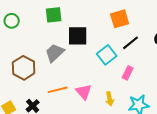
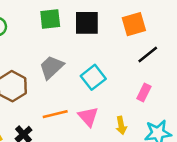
black square: (78, 36) -> (87, 23), moved
cyan square: (107, 55) -> (93, 77), moved

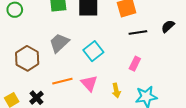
black line: (148, 55) -> (138, 32), turned 30

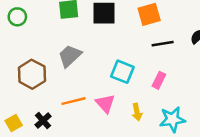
cyan square: (93, 51) -> (122, 72), moved, turned -30

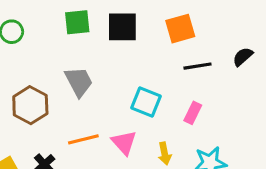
gray trapezoid: (70, 56) -> (79, 82), turned 105

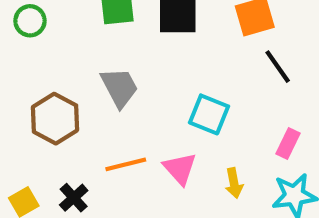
black line: (197, 66) -> (278, 67), turned 64
pink rectangle: (193, 113) -> (288, 144), moved

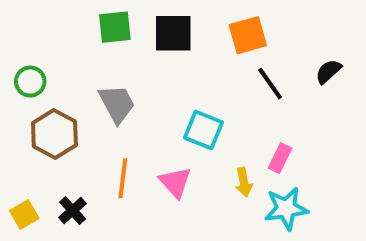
green circle: (30, 21) -> (30, 82), moved
orange line: (126, 164) -> (123, 178), turned -69
yellow arrow: (234, 183) -> (244, 182), moved

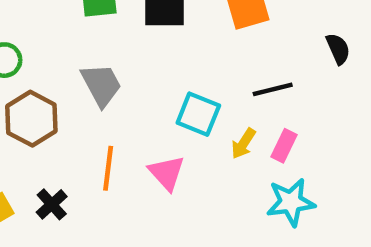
black semicircle: (328, 71) -> (338, 49), turned 108
black line: (270, 84) -> (273, 89), moved, turned -69
yellow arrow: (244, 182) -> (243, 143), moved, turned 44

